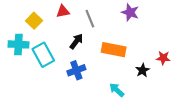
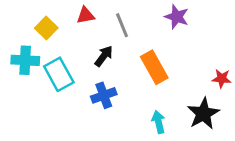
orange rectangle: (114, 50) -> (154, 67), turned 50
black star: (143, 70) -> (203, 114), moved, size x1.6
cyan arrow: (117, 90) -> (158, 122), turned 35

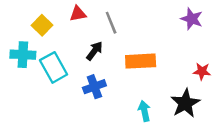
purple star: (177, 17) -> (192, 19), moved
orange rectangle: (154, 67) -> (141, 61), turned -64

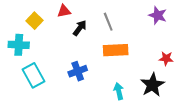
gray line: (111, 23) -> (108, 22), moved
black arrow: (94, 51) -> (80, 28), moved
cyan rectangle: (54, 67) -> (33, 75), moved

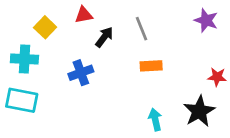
orange rectangle: (116, 50) -> (151, 66), size x0.7
blue cross: (78, 71) -> (81, 73), moved
cyan rectangle: (33, 75) -> (22, 100), moved, turned -50

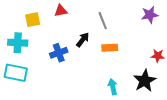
purple star: (206, 20) -> (150, 15), turned -30
yellow square: (45, 27) -> (33, 20), turned 35
black arrow: (104, 37) -> (83, 40), moved

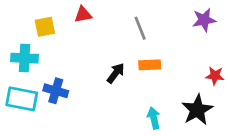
black arrow: (83, 40) -> (116, 73), moved
blue cross: (59, 53) -> (56, 91), moved, turned 36

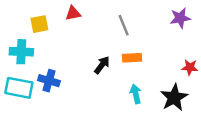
cyan arrow: (154, 118) -> (136, 94), moved

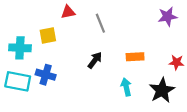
yellow square: (39, 24) -> (48, 36), moved
gray line: (124, 25) -> (100, 23), moved
orange rectangle: (132, 58) -> (135, 57), moved

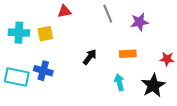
purple star: (168, 17) -> (139, 22), moved
gray line: (100, 23) -> (108, 14), moved
cyan cross: (20, 48) -> (19, 33), moved

